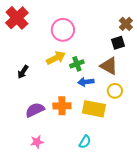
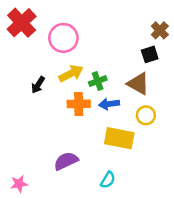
pink circle: (63, 30) -> (63, 38), moved
black arrow: (23, 72) -> (38, 85), moved
orange cross: (62, 106) -> (79, 104), moved
purple semicircle: (35, 110) -> (66, 161), moved
pink star: (37, 142) -> (19, 184), moved

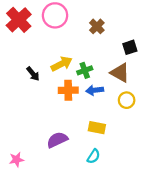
brown cross: (160, 30) -> (97, 26), moved
pink circle: (63, 38) -> (55, 15), moved
black arrow: (38, 85) -> (33, 74), turned -72
yellow rectangle: (119, 138) -> (97, 128), moved, size x0.7

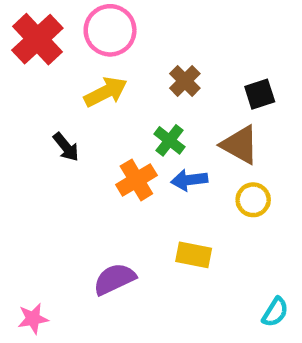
brown cross: (97, 26) -> (185, 81), moved
yellow arrow: (62, 64) -> (106, 92), moved
green cross: (85, 70) -> (169, 140), turned -32
orange cross: (68, 90) -> (136, 180), turned -30
cyan semicircle: (94, 156) -> (275, 312), moved

